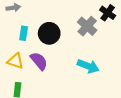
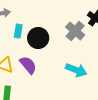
cyan rectangle: (24, 33) -> (18, 31), moved

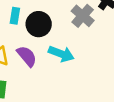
cyan arrow: (76, 70) -> (61, 54), moved

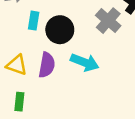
purple semicircle: (27, 56) -> (47, 65), turned 50

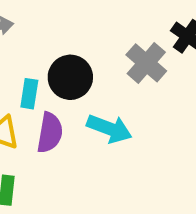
cyan rectangle: (34, 21) -> (29, 94), moved

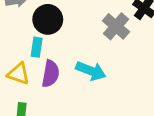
black circle: (70, 77) -> (48, 19), moved

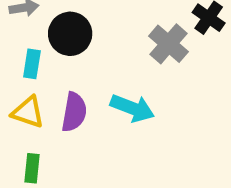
cyan rectangle: (37, 47) -> (32, 64), moved

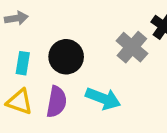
black circle: (70, 34) -> (66, 57), moved

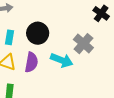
gray cross: (132, 47) -> (83, 44), moved

